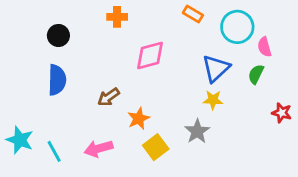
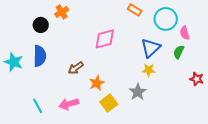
orange cross: (117, 17) -> (62, 12), moved, turned -32
cyan star: (20, 140) -> (14, 62), moved

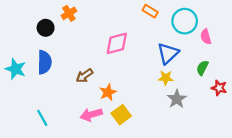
green semicircle: (179, 52) -> (202, 68), moved
gray star: (138, 92) -> (177, 99), moved
pink arrow: (69, 104) -> (91, 115), moved

